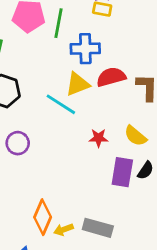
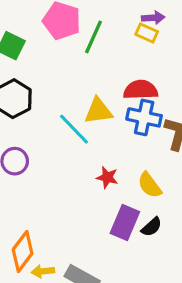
blue cross: (85, 49) -> (144, 117), moved
red semicircle: (111, 77) -> (141, 90), moved

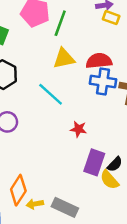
yellow rectangle: (147, 33) -> (111, 18), moved
yellow triangle: (98, 111) -> (64, 58), moved
yellow semicircle: (150, 185) -> (109, 180), moved

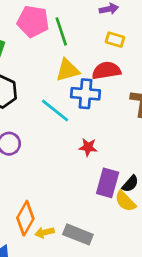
yellow rectangle: (111, 18) -> (115, 40), moved
green line: (60, 23) -> (61, 31), turned -35
blue cross: (103, 82) -> (85, 94), moved

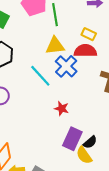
yellow rectangle: (115, 40) -> (89, 34), moved
blue cross: (85, 94) -> (66, 66), turned 30

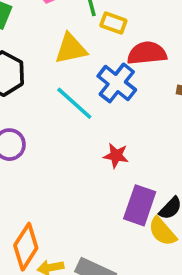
yellow rectangle: (89, 34) -> (113, 23), moved
yellow triangle: (55, 46) -> (71, 49), moved

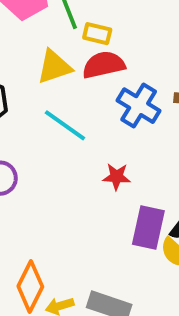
red semicircle: (147, 53) -> (104, 65), moved
blue cross: (117, 83) -> (139, 106), moved

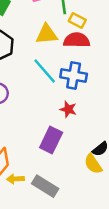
blue cross: (139, 106) -> (74, 76), moved, turned -35
purple rectangle: (148, 228) -> (51, 140), moved

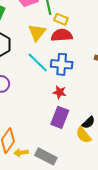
yellow triangle: (47, 34) -> (37, 32), turned -42
purple rectangle: (51, 140) -> (60, 117), moved

